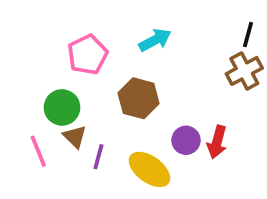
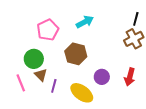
red arrow: (217, 142) -> (130, 77), moved

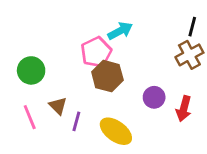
pink pentagon: (48, 30) -> (96, 52), moved
green circle: (34, 59) -> (31, 70), moved
purple circle: (102, 77) -> (154, 97), moved

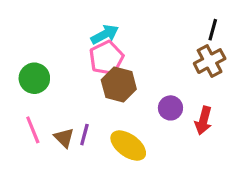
cyan arrow: (120, 31) -> (105, 34), moved
brown triangle: (58, 106) -> (64, 138), moved

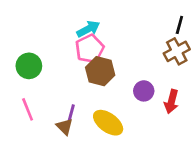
brown triangle: (64, 138) -> (65, 127), moved

